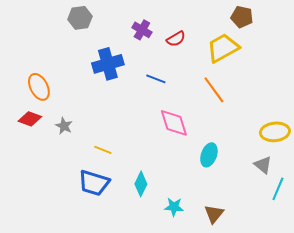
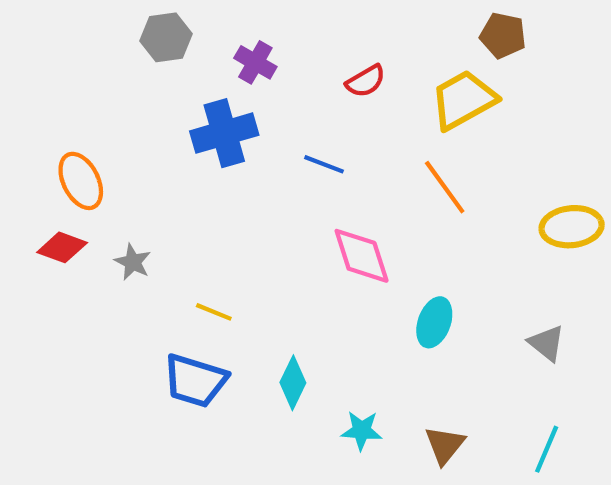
purple cross: (142, 30) -> (255, 62), moved
yellow ellipse: (275, 132) -> (572, 227), moved
cyan line: (278, 189) -> (547, 449), moved

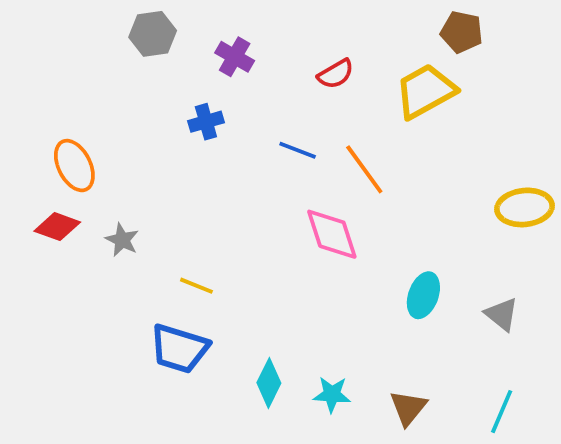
blue cross: (224, 133) -> (206, 122), size x0.6
orange line: (445, 187) -> (364, 169), moved
cyan ellipse: (434, 322) -> (423, 295), moved
cyan diamond: (293, 383) -> (269, 383), moved

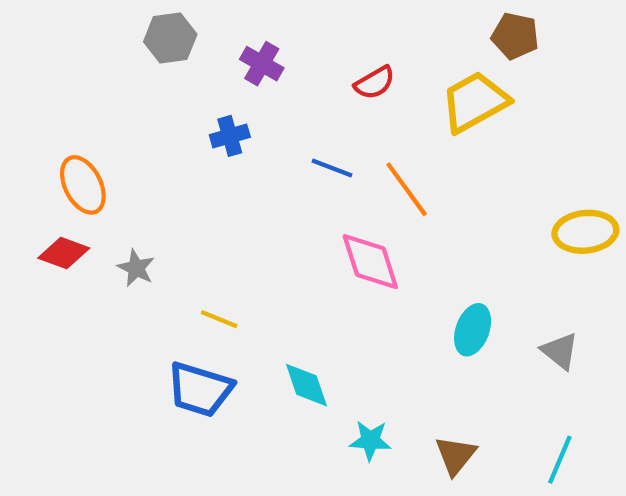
cyan diamond: (269, 383) -> (306, 385), moved, turned -45

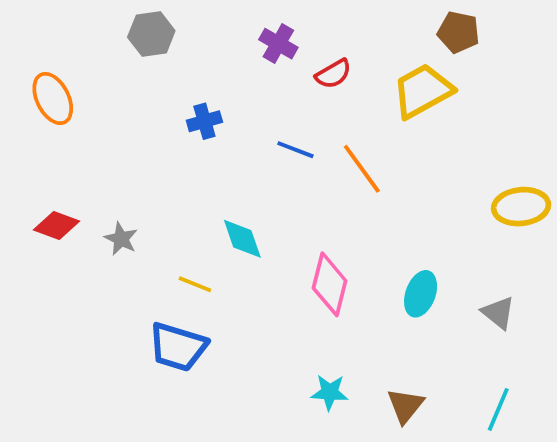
purple cross: (262, 64) -> (278, 44), moved
orange ellipse: (83, 185) -> (53, 99), moved
pink diamond: (370, 262) -> (330, 284), moved, turned 32
cyan diamond: (306, 385) -> (242, 239), moved

